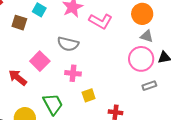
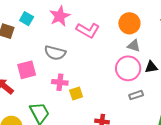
pink square: (40, 61) -> (27, 70), turned 30
yellow square: (89, 95) -> (76, 94), moved

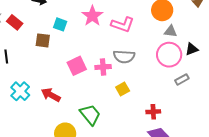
gray semicircle: (55, 53) -> (124, 57), moved
pink square: (27, 70) -> (77, 66), moved
pink cross: (60, 82) -> (103, 67), moved

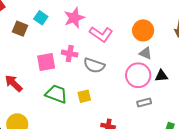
pink cross: (103, 67) -> (70, 54), moved
green trapezoid: (90, 115) -> (56, 94), moved, turned -45

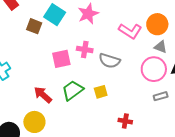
cyan square: (41, 18) -> (55, 15), size x1.5
pink L-shape: (101, 34) -> (130, 31), moved
red arrow: (13, 83) -> (43, 95), moved
green trapezoid: (56, 94) -> (73, 90), turned -55

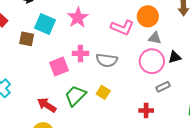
yellow square: (101, 92) -> (103, 92), turned -32
red cross: (125, 121) -> (146, 111), moved

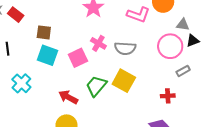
cyan square: (45, 24) -> (47, 55), moved
gray triangle: (155, 38) -> (183, 25), moved
pink cross: (80, 53) -> (98, 43), turned 35
yellow square: (103, 92) -> (124, 81), size x1.6

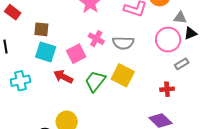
cyan cross: (21, 83) -> (20, 81), turned 36
red arrow: (68, 97) -> (63, 77), moved

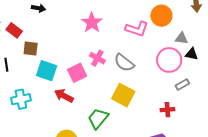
brown square: (41, 29) -> (31, 49), moved
black triangle: (190, 33) -> (192, 54), turned 32
gray semicircle: (123, 43) -> (124, 63), turned 35
green trapezoid: (95, 81) -> (98, 119), moved

